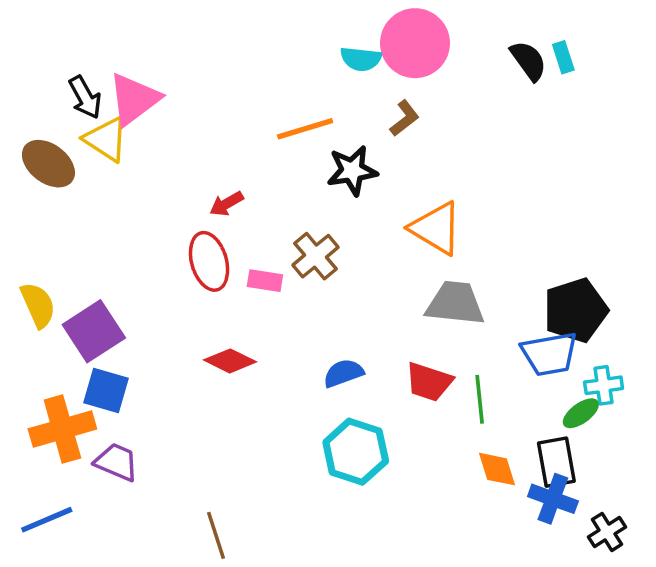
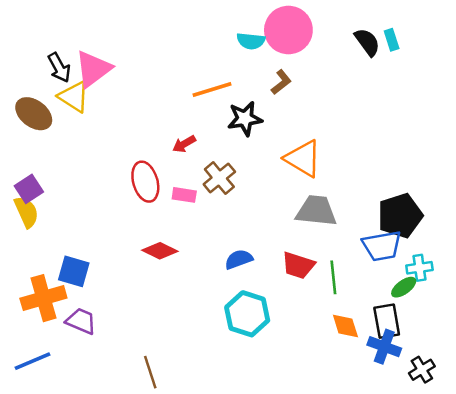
red arrow: (226, 204) -> (184, 144), moved
purple square: (94, 331) -> (29, 189), moved, size x0.7

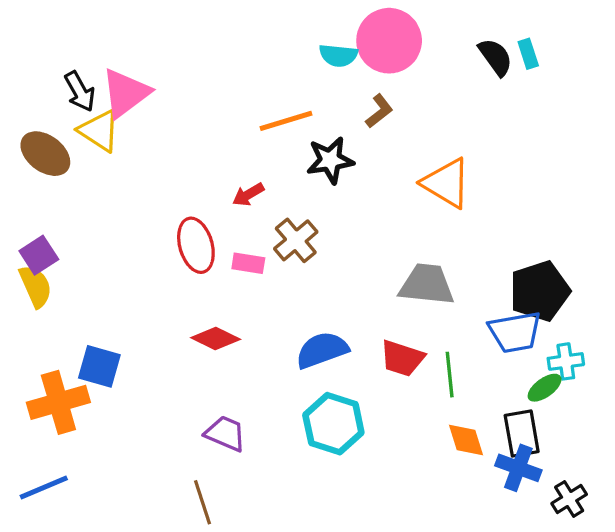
orange triangle: (303, 159) -> (446, 183), moved
blue semicircle: (239, 259) -> (322, 350), size x1.4
purple trapezoid: (81, 321) -> (225, 433), moved

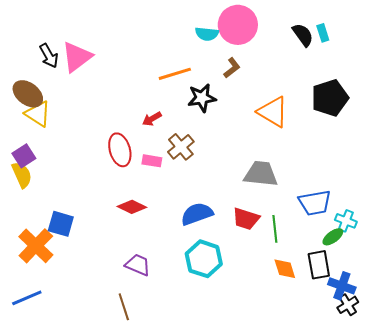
yellow triangle: (99, 131) -> (38, 114), moved
black pentagon: (540, 291) -> (330, 98), moved
cyan cross: (566, 361) -> (346, 221), turned 30
orange cross: (58, 402) -> (36, 246), turned -30
blue cross: (518, 468) -> (342, 286), moved

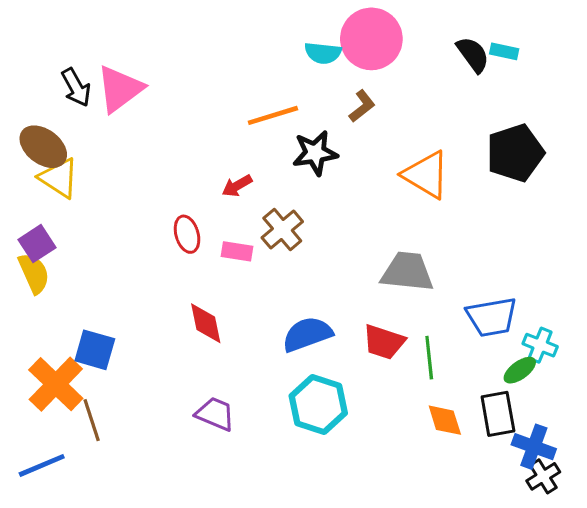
cyan rectangle: (323, 33) -> (504, 51), turned -60
red ellipse: (120, 150) -> (187, 234), size x0.7
red diamond: (132, 207) -> (206, 323), turned 52
brown line: (124, 307) -> (92, 420), moved

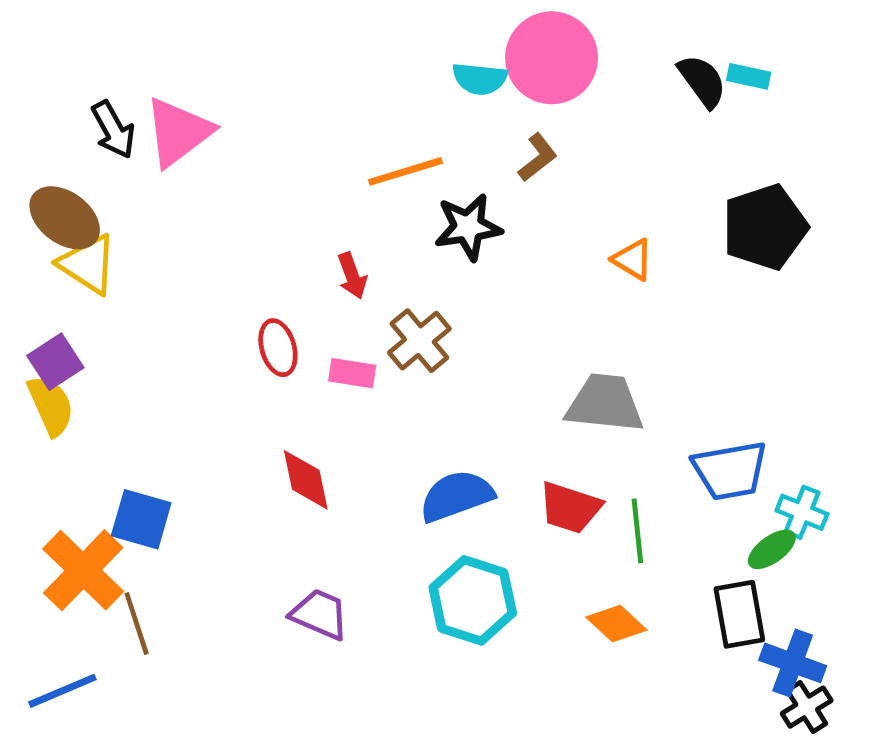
orange triangle: (426, 175) -> (633, 260), size x0.6
red arrow: (237, 186) -> (352, 276), turned -80
orange diamond: (445, 420) -> (616, 624), moved, turned -30

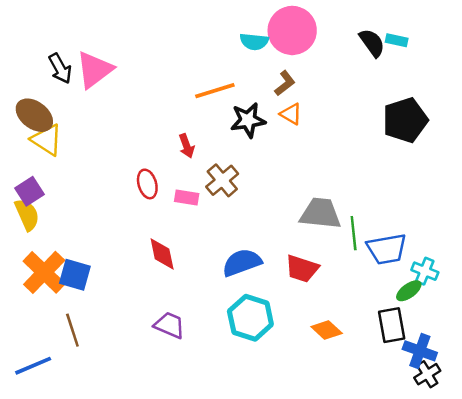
orange triangle: (633, 260) -> (291, 114), moved
green line: (637, 531) -> (354, 233), moved
orange cross: (83, 570) -> (44, 272), moved

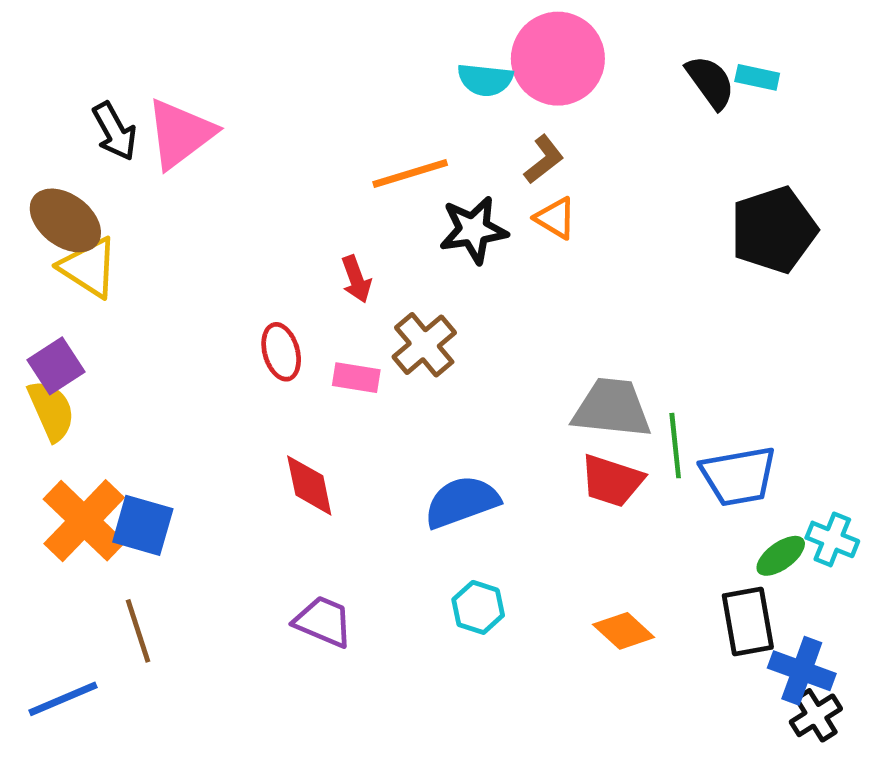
red trapezoid: (302, 269) -> (612, 481), moved
cyan cross: (425, 271) -> (832, 539), moved
cyan hexagon: (250, 318) -> (478, 607), size x0.6

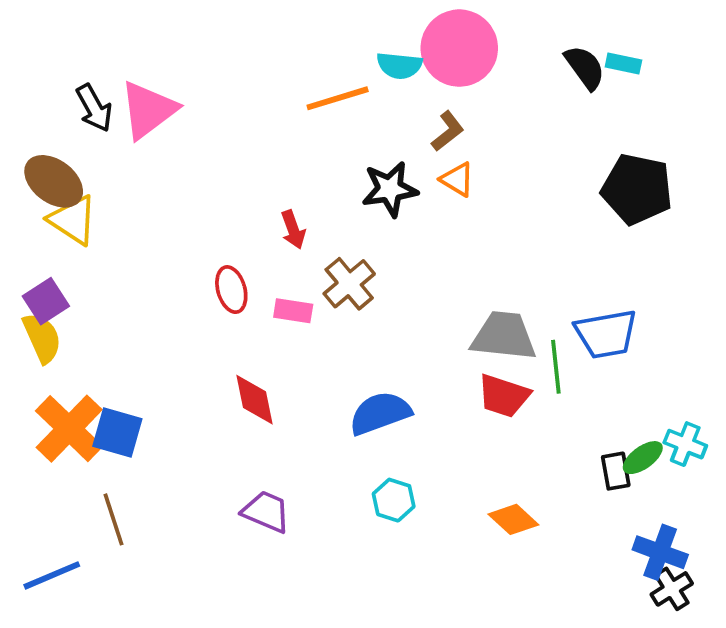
orange line: (410, 174) -> (338, 98), moved
black pentagon: (774, 230) -> (637, 189), turned 30
blue trapezoid: (738, 476) -> (606, 334), moved
black rectangle: (748, 621) -> (616, 471), moved, size x0.7

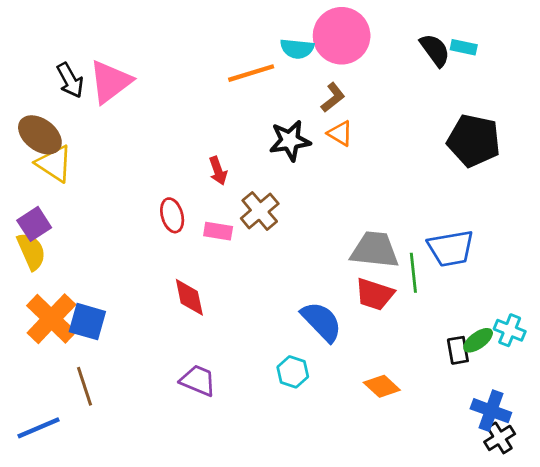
blue semicircle: (380, 413) -> (321, 322), moved, turned 66

